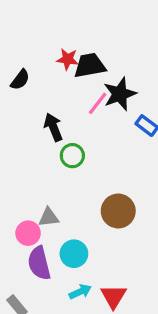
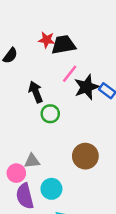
black star: (120, 94) -> (87, 87), moved

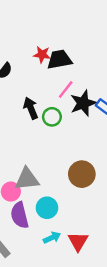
green circle: (50, 114) -> (52, 117), moved
gray triangle: (32, 161) -> (27, 179), size x1.5

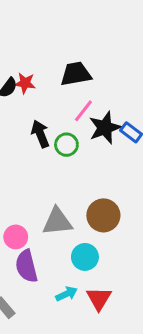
red star: (42, 55) -> (25, 83), moved
gray triangle: (27, 179) -> (57, 222), moved
cyan circle: (47, 208) -> (85, 257), moved

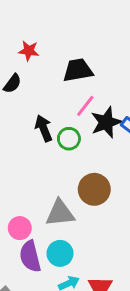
red star: (25, 83) -> (29, 51), moved
brown circle: (103, 215) -> (94, 189), moved
cyan circle: (85, 257) -> (60, 253), moved

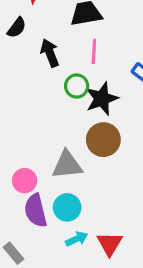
pink line: (85, 106) -> (94, 51), turned -35
black star: (106, 122) -> (102, 99), moved
black arrow: (44, 128) -> (50, 53), moved

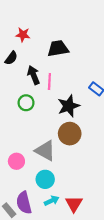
pink line: (94, 51) -> (49, 81), moved
green circle: (77, 86) -> (26, 103), moved
gray triangle: (67, 165) -> (45, 151), turned 35
purple semicircle: (36, 211) -> (24, 203), moved

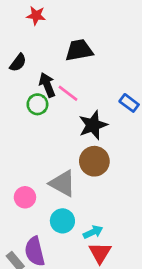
red star: (23, 35) -> (36, 15), moved
pink line: (49, 81) -> (68, 93), turned -56
green circle: (26, 103) -> (37, 104), moved
cyan arrow: (52, 201) -> (93, 232), moved

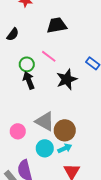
black arrow: (47, 85) -> (29, 80), moved
brown circle: (94, 161) -> (65, 130), moved
cyan arrow: (93, 232) -> (65, 148), moved

